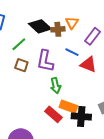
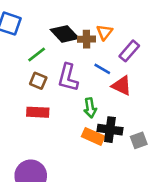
green arrow: (56, 86) -> (90, 108), moved
red rectangle: (53, 114) -> (38, 112), moved, turned -42
black cross: (81, 117) -> (110, 130), moved

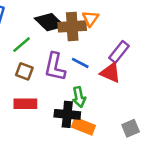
brown cross: (86, 39) -> (72, 26), size x1.5
purple rectangle: (129, 51) -> (119, 52), moved
blue line: (102, 69) -> (80, 63), moved
black cross: (110, 130) -> (67, 114), moved

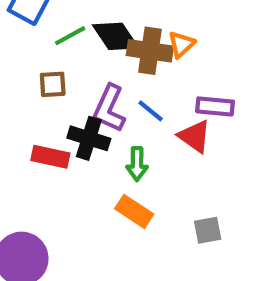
green line: (22, 45) -> (70, 36), moved
purple rectangle: (119, 52) -> (215, 106), turned 45
brown square: (24, 71) -> (53, 84), moved, turned -36
black cross: (67, 114) -> (89, 138), moved

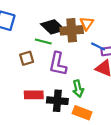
green line: (70, 36) -> (43, 41), moved, turned 56
blue line: (151, 111) -> (98, 46), moved
black cross: (89, 138) -> (57, 101), moved

